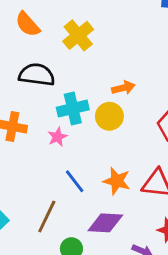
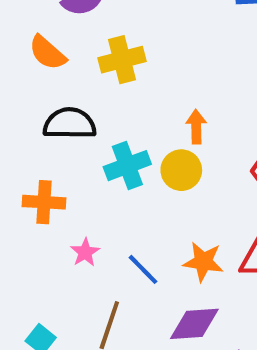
yellow cross: (78, 35) -> (122, 60), turned 32
orange arrow: (123, 88) -> (196, 127), turned -70
pink star: (57, 137) -> (85, 252), moved

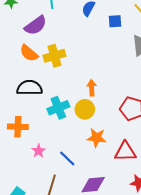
orange semicircle: (47, 53) -> (29, 53), moved
orange star: (203, 262) -> (97, 138), moved

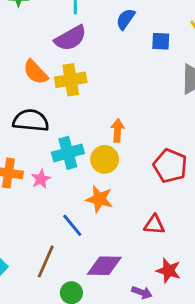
purple semicircle: (36, 25) -> (70, 38), moved
orange star: (97, 138) -> (99, 199), moved
pink star: (39, 151) -> (41, 179), moved
red triangle: (125, 152) -> (154, 225), size x0.7

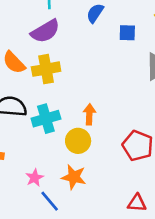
cyan cross: (68, 153) -> (46, 119), moved
pink star: (41, 179) -> (35, 178), moved
red triangle: (154, 225) -> (137, 203), moved

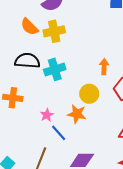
orange arrow: (89, 114) -> (104, 67), moved
yellow circle: (78, 141) -> (89, 94), moved

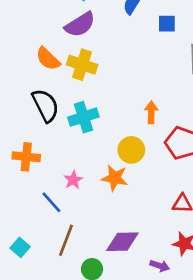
yellow cross: (54, 31) -> (82, 65), turned 30
black semicircle: (27, 61) -> (45, 105), turned 60
blue line: (59, 133) -> (51, 202), moved

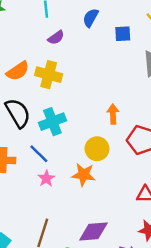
purple semicircle: (80, 25) -> (56, 38), moved, size x0.6
orange semicircle: (48, 59) -> (18, 71), turned -75
blue line: (51, 202) -> (39, 154), moved

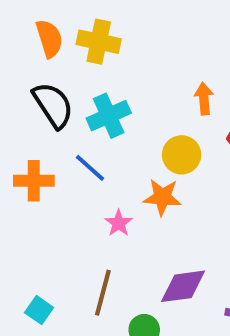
orange semicircle: (18, 71) -> (49, 39), turned -70
pink star: (46, 178) -> (119, 223), moved

